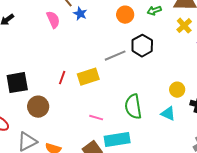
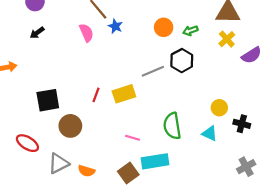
green arrow: (154, 11) -> (190, 31), moved

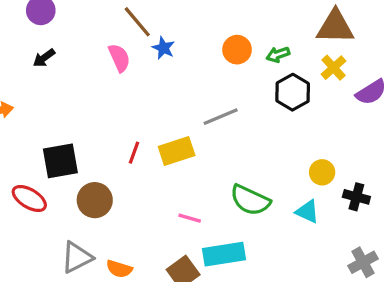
black hexagon: (182, 61) -> (293, 92), moved
green semicircle: (172, 126) -> (250, 200), turned -56
red ellipse: (27, 143) -> (29, 198), moved

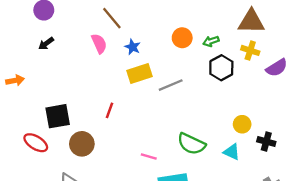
blue star: (163, 48) -> (133, 47), moved
yellow cross: (334, 68) -> (250, 50), turned -30
yellow rectangle: (177, 151) -> (140, 74), moved

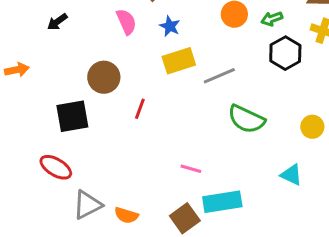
red ellipse: (36, 143) -> (56, 167), moved
brown circle: (82, 144) -> (104, 77), moved
green semicircle: (191, 144) -> (246, 119), moved
cyan triangle: (232, 152) -> (291, 175), moved

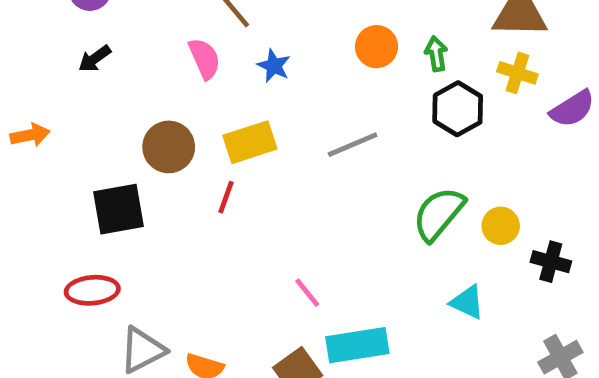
green arrow: (272, 19) -> (436, 54), turned 100
yellow rectangle: (179, 61) -> (250, 142), moved
green semicircle: (246, 119) -> (439, 214), moved, turned 105
red ellipse: (56, 167) -> (92, 290), turned -36
pink line: (191, 169) -> (307, 293), turned 35

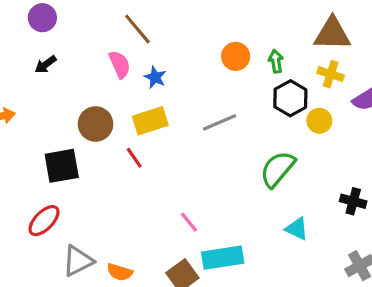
blue star: (274, 66) -> (155, 77), moved
red line: (226, 197) -> (134, 158), turned -55
yellow circle: (501, 226) -> (319, 121), moved
red ellipse: (92, 290) -> (44, 221), turned -40

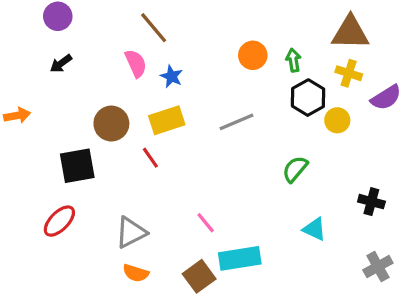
green semicircle: (277, 169) -> (295, 169), size x0.7
gray triangle: (78, 261) -> (131, 232), moved

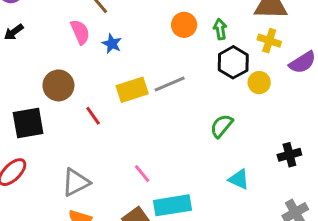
yellow rectangle: (167, 120) -> (132, 90), moved
black cross: (371, 202) -> (289, 155), turned -30

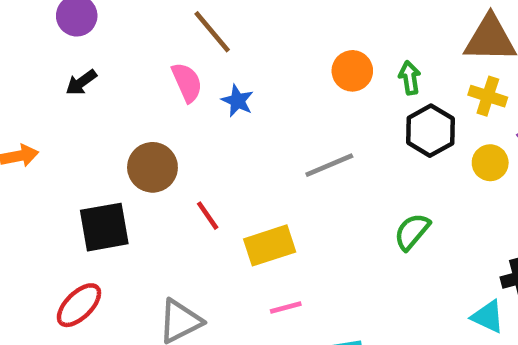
yellow circle: (259, 83) -> (490, 163), moved
yellow rectangle: (132, 90) -> (270, 245), moved
pink line: (142, 174) -> (286, 307), turned -66
cyan triangle: (239, 179) -> (488, 317), moved

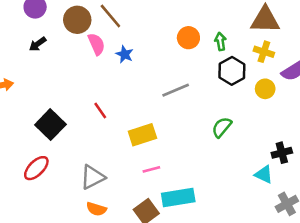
brown circle: (152, 167) -> (77, 20), moved
red line: (208, 216) -> (100, 111), moved
black square: (104, 227) -> (50, 125), turned -36

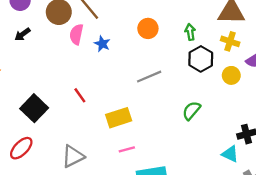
orange circle: (188, 38) -> (148, 28), moved
pink semicircle: (96, 44) -> (76, 34), turned -144

